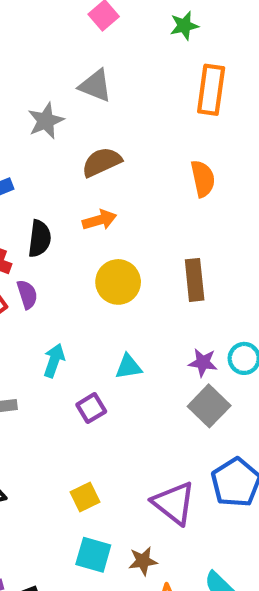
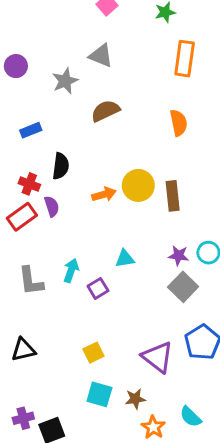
orange arrow: (99, 220) -> (104, 194), moved
yellow circle: (118, 282) -> (138, 185), moved
cyan arrow: (54, 360) -> (71, 270), moved

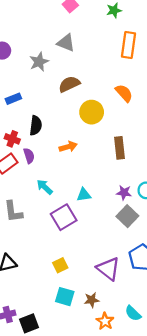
orange semicircle: (179, 123) -> (124, 93), turned -30
yellow circle: (138, 185) -> (92, 112), moved
cyan arrow: (71, 270) -> (45, 187), moved, turned -66
purple square: (98, 288) -> (64, 217), size x1.6

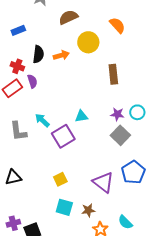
orange arrow: (68, 147) -> (61, 55), moved
cyan arrow: (45, 187) -> (42, 120), moved

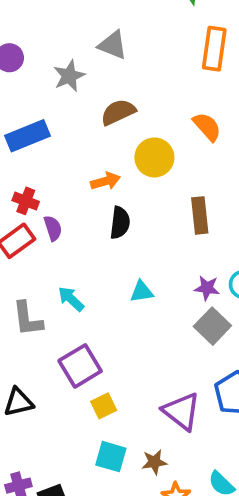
blue rectangle: (18, 30) -> (27, 136), size x1.6
black semicircle: (38, 54) -> (120, 223), moved
purple square: (63, 136) -> (80, 366), moved

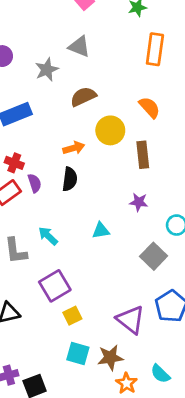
brown rectangle: (200, 215) -> (143, 155), moved
black semicircle: (120, 223) -> (70, 179), moved
purple star: (207, 288) -> (139, 202), moved
brown star: (154, 462) -> (110, 358), size x1.4

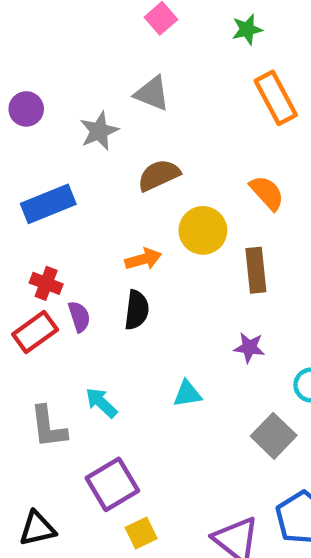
orange rectangle: (155, 49) -> (276, 98), turned -36

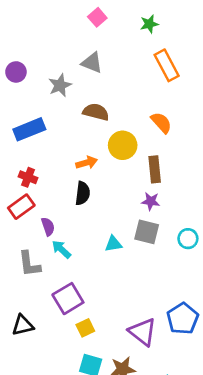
brown semicircle: (159, 175) -> (96, 112), turned 40
purple semicircle: (79, 317) -> (48, 227), moved
purple star: (249, 347) -> (151, 201), moved
gray square: (274, 436) -> (147, 232), moved, turned -30

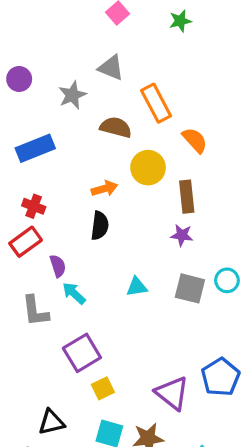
orange rectangle: (167, 65) -> (156, 103), moved
gray square: (147, 232) -> (190, 288), moved
black triangle: (23, 325) -> (51, 422), moved

